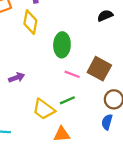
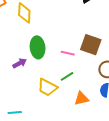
green ellipse: (62, 45) -> (38, 47), moved
orange triangle: (62, 134) -> (81, 99), moved

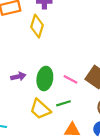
green ellipse: (38, 47) -> (45, 79), moved

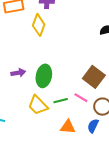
pink line: (71, 79) -> (81, 98), moved

